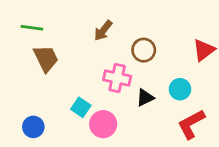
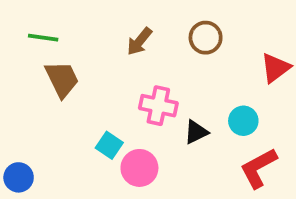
brown circle: (144, 50) -> (206, 38), moved
blue circle: (33, 127) -> (19, 177), moved

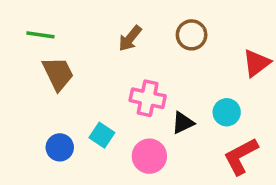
pink circle: (139, 168) -> (149, 156), moved
blue circle: (19, 177) -> (60, 147), moved

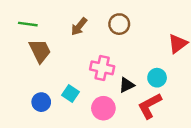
brown circle: (192, 35) -> (119, 24), moved
brown arrow: (130, 38) -> (79, 27), moved
red L-shape: (241, 156) -> (150, 106), moved

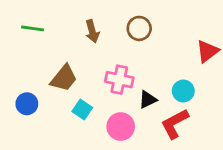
brown arrow: (79, 27) -> (92, 31), turned -54
brown trapezoid: (40, 51) -> (64, 78), moved, turned 65
blue circle: (41, 102) -> (27, 104), moved

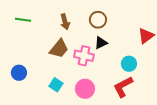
brown trapezoid: (64, 78) -> (59, 49), moved
black triangle: (148, 100) -> (101, 43), moved
cyan square: (82, 109) -> (56, 85), moved

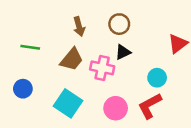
green line: (23, 20) -> (30, 47), moved
cyan square: (56, 85) -> (68, 103), size x1.6
pink circle: (85, 89) -> (116, 108), moved

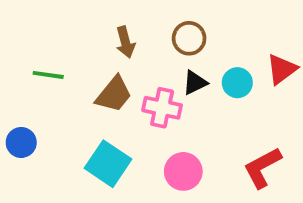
cyan circle: (157, 78) -> (237, 83), moved
blue circle: (23, 89) -> (21, 142), moved
red L-shape: (150, 106) -> (262, 168), moved

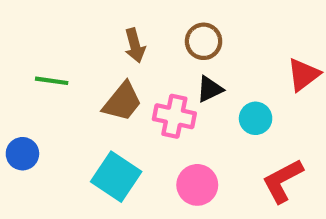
cyan circle: (237, 83) -> (256, 118), moved

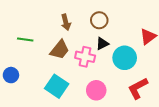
cyan circle: (256, 118) -> (125, 58), size x1.5

